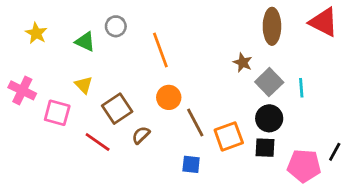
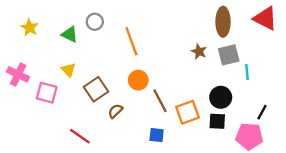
gray square: (269, 82) -> (229, 55), moved, turned 30
red line: (98, 142) -> (80, 136), moved
black line: (335, 152) -> (262, 112), moved

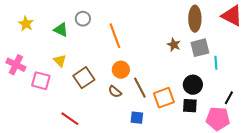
brown semicircle: (115, 111) -> (115, 92), moved, turned -96

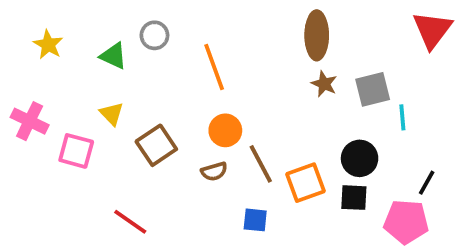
red triangle: (232, 16) -> (432, 30), turned 40
brown ellipse: (195, 19) -> (317, 35), moved
brown semicircle: (115, 92) -> (214, 171), turned -56

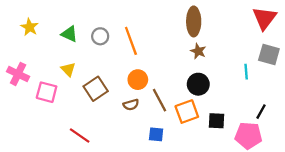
gray circle: (154, 35) -> (100, 36), moved
gray square: (373, 89) -> (269, 55), moved, turned 30
black circle: (360, 158) -> (198, 84), moved

